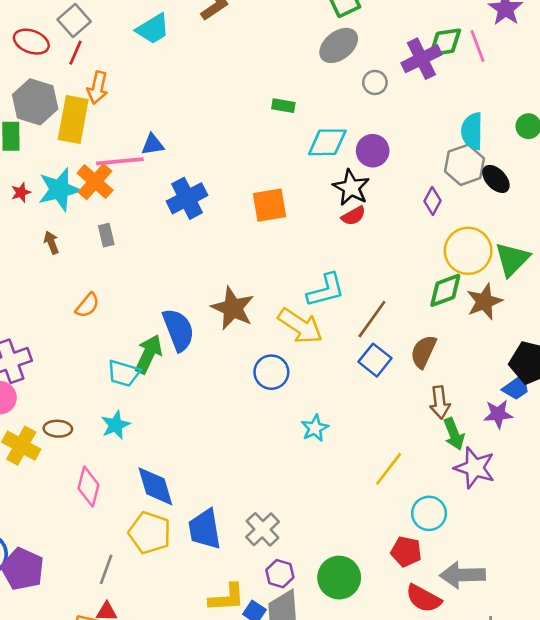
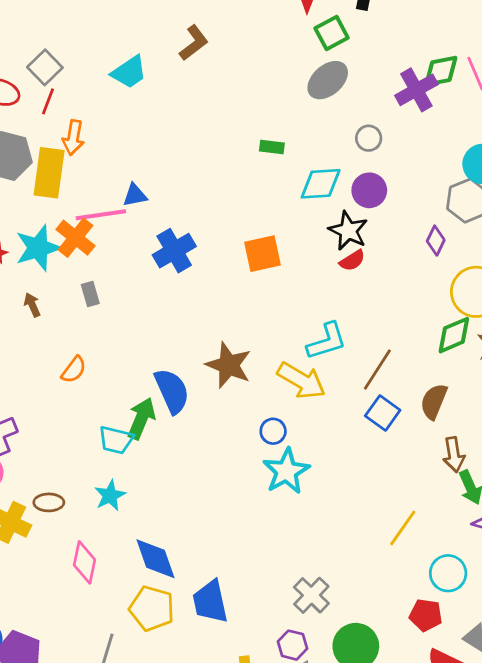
gray circle: (375, 82) -> (369, 138), moved
blue circle: (271, 372) -> (273, 431), size x0.7
cyan star: (315, 428) -> (286, 471), moved, size x1.6
gray cross: (263, 529) -> (311, 595), moved

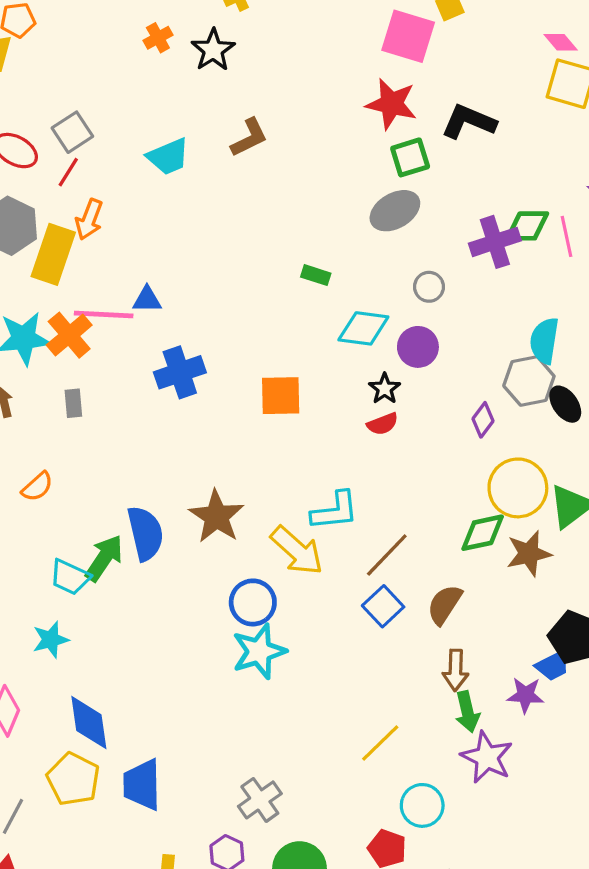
black star: (348, 231) -> (385, 389), size x0.7
blue circle: (273, 431) -> (253, 602), size x1.5

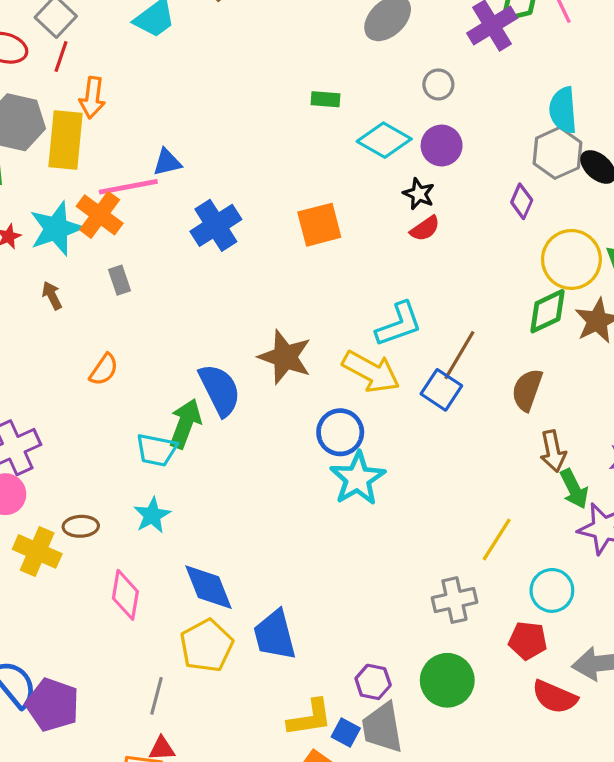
cyan diamond: (363, 328) -> (384, 140), turned 36
blue square: (383, 606) -> (441, 390), moved
yellow pentagon: (73, 779) -> (206, 646), turned 30
gray cross: (260, 800) -> (454, 600), moved, turned 36

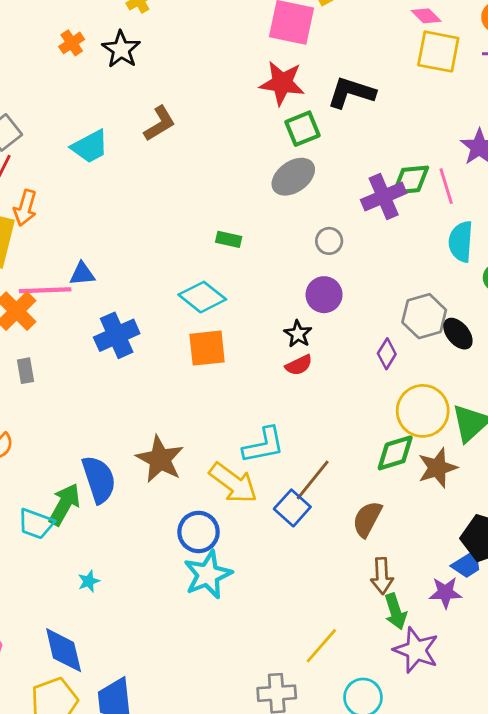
cyan semicircle: (563, 110) -> (461, 242), moved
cyan diamond: (384, 140) -> (202, 297), moved
cyan star: (152, 515) -> (89, 581), moved, size x0.7

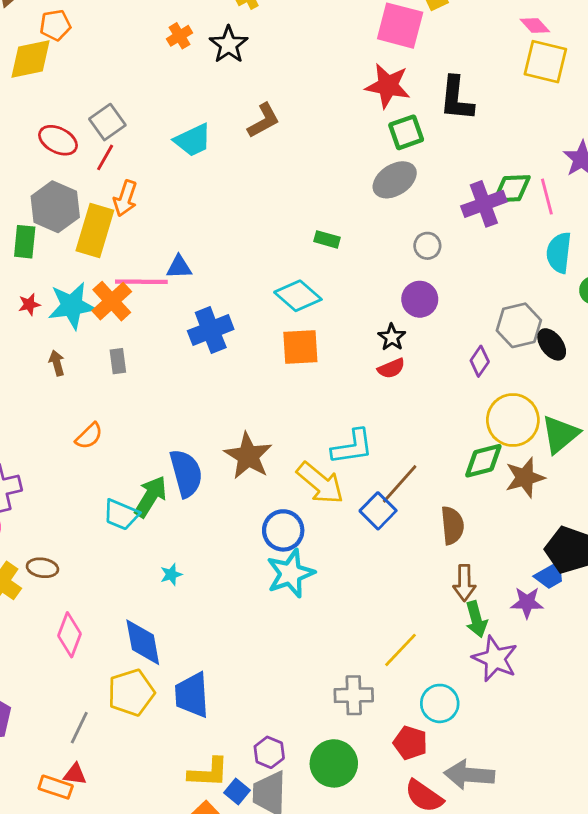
black L-shape: (351, 93) -> (456, 99), turned -105
brown semicircle: (367, 519) -> (452, 525), turned 144

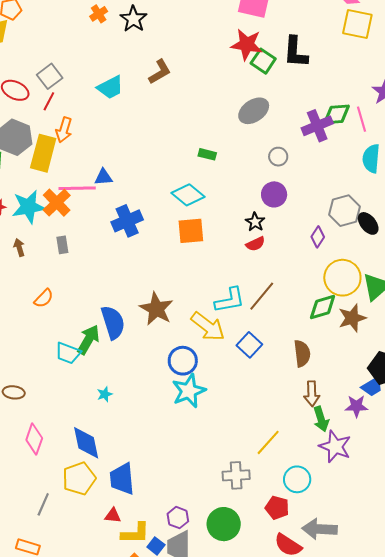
green square: (406, 132) -> (263, 61), moved, turned -35
brown line: (400, 484) -> (262, 296), moved
red triangle: (75, 774) -> (113, 516), moved

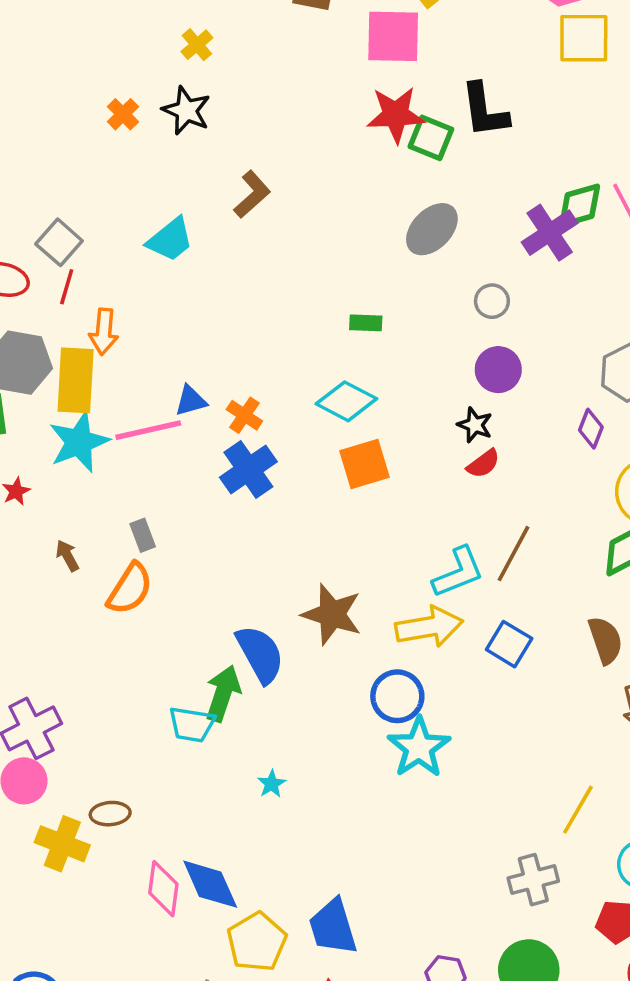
orange cross: (57, 203) -> (244, 415), moved, size x0.7
cyan star: (29, 207) -> (79, 442), moved
orange semicircle: (44, 298) -> (130, 589), moved, size x1.4
yellow arrow: (208, 326) -> (429, 627), turned -36
blue diamond: (86, 443) -> (210, 884), moved

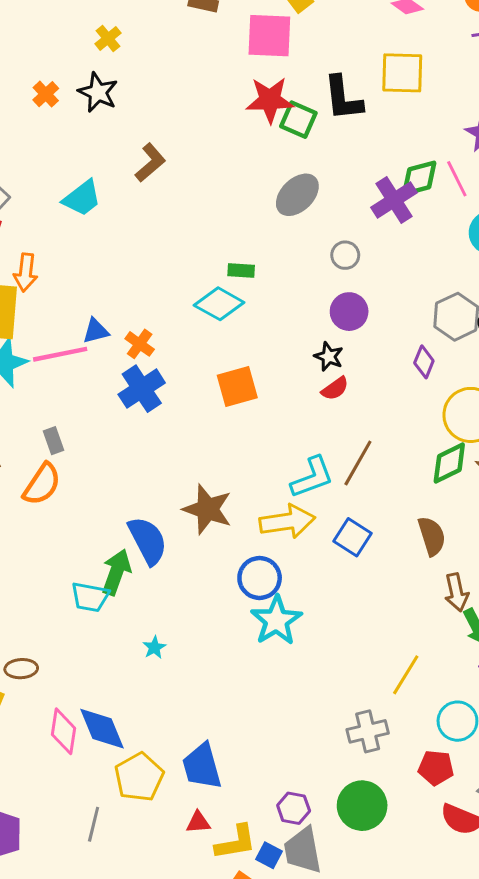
yellow square: (584, 38) -> (402, 73), moved
cyan diamond: (346, 401) -> (219, 304), moved

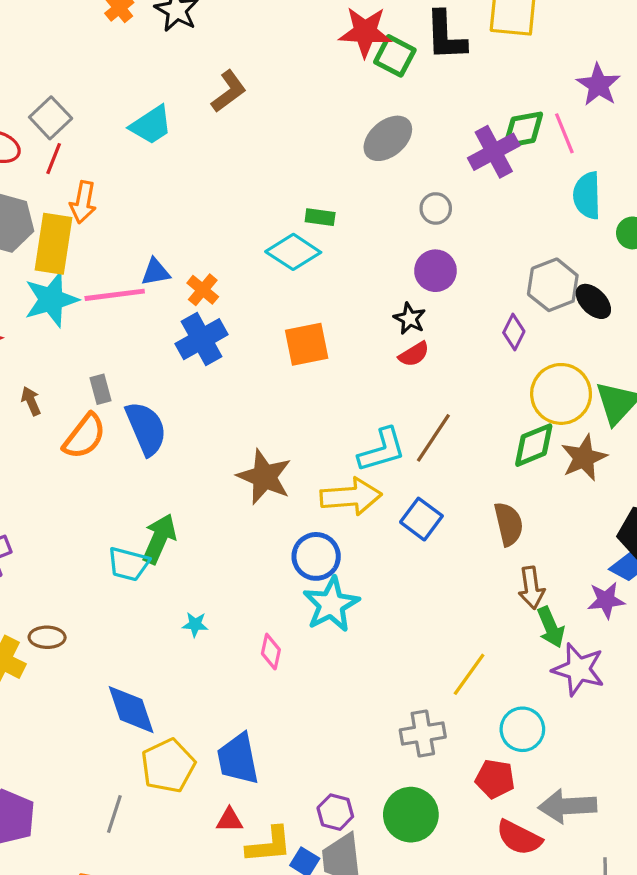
blue semicircle: (148, 541) -> (146, 428), moved
cyan star: (154, 647) -> (195, 624), turned 30
pink diamond: (63, 731) -> (271, 652), moved, size x0.7

